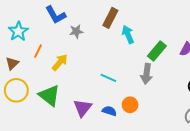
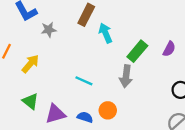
green triangle: (49, 95) -> (30, 101), moved, size x0.7
purple triangle: (82, 108) -> (55, 114), turned 36

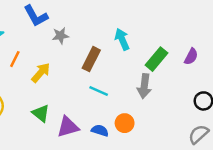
brown rectangle: (86, 15) -> (91, 59), moved

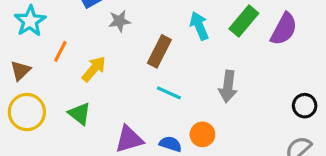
purple semicircle: (191, 57) -> (284, 29), moved, size x1.5
green rectangle: (157, 59) -> (244, 21), moved
green triangle: (41, 113) -> (80, 114), moved

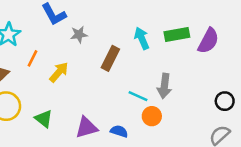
green rectangle: (244, 21) -> (177, 34), turned 40
cyan line: (169, 93) -> (138, 96), moved
green triangle: (80, 114) -> (44, 119), moved
orange circle: (202, 134) -> (152, 116), moved

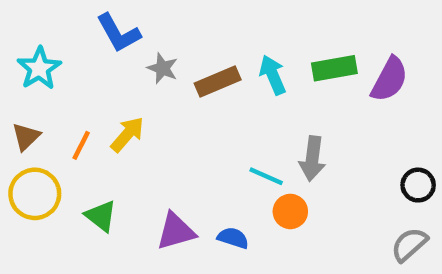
gray star: (79, 34) -> (163, 68), turned 30
orange line: (32, 58) -> (81, 145), moved
brown rectangle: (110, 58) -> (218, 82), moved, turned 40

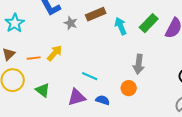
green rectangle: (334, 68) -> (149, 23), turned -36
brown rectangle: (218, 82) -> (96, 14), moved
orange line: (81, 145) -> (34, 58), turned 56
cyan line: (266, 176) -> (90, 76), moved

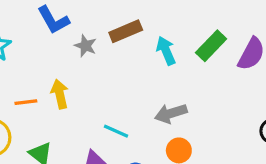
yellow arrow: (55, 53) -> (60, 94), turned -54
gray arrow: (139, 64) -> (171, 113), moved, turned 66

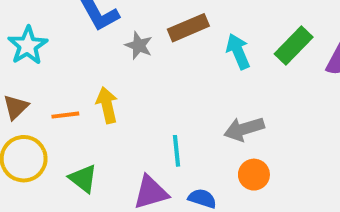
cyan line: (116, 131) -> (176, 151), turned 60

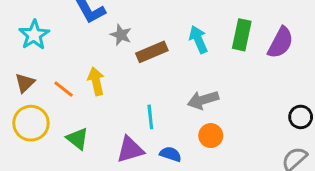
brown rectangle: (188, 28) -> (152, 52), moved
green rectangle: (294, 46) -> (242, 35), turned -32
orange line: (65, 115) -> (64, 89), turned 45

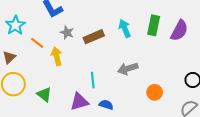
gray star: (121, 35) -> (67, 33), moved
orange line: (64, 89) -> (37, 43), moved
orange circle: (211, 136) -> (155, 92), moved

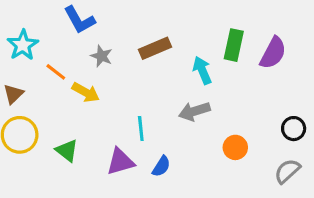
cyan arrow: (125, 28) -> (202, 70), moved
brown rectangle: (94, 37) -> (155, 48), moved
yellow arrow: (57, 56) -> (86, 92), turned 132
blue semicircle: (106, 105) -> (161, 166), turned 104

